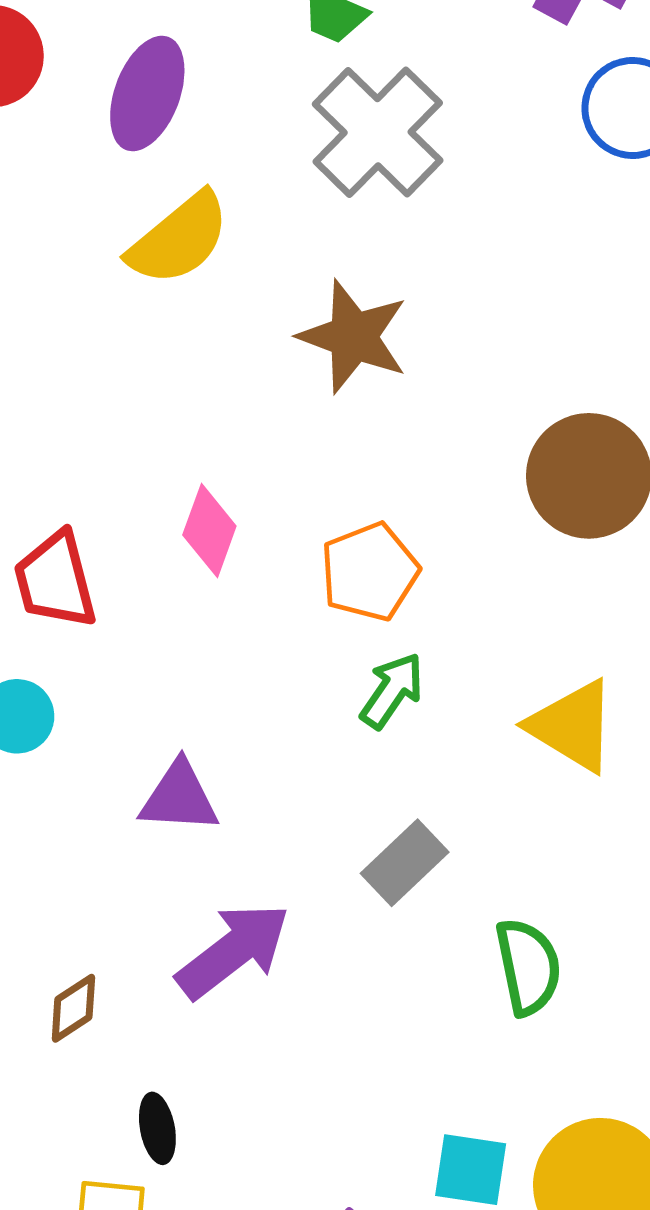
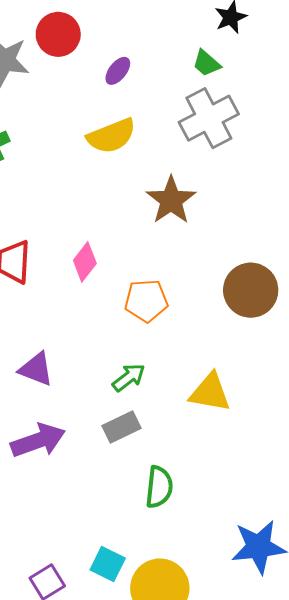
purple ellipse: (147, 93) -> (118, 71), size x0.6
green arrow: (392, 691) -> (129, 377), moved
yellow triangle: (572, 726) -> (210, 392), turned -39

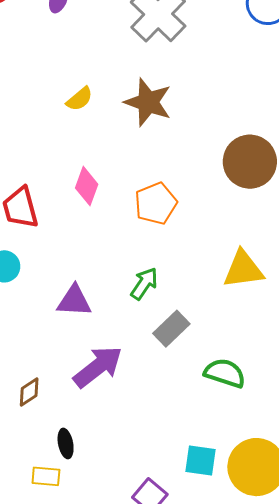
yellow semicircle: (111, 136) -> (80, 99), moved, size x0.6
green arrow: (129, 377) -> (144, 284), moved
green semicircle: (159, 487) -> (225, 373), turned -60

